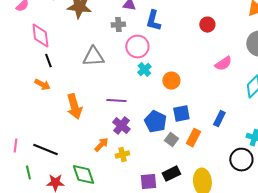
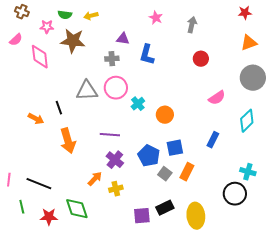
pink diamond: (40, 36) -> (40, 57), moved
pink circle: (137, 47) -> (116, 88), moved
black line: (48, 61) -> (59, 108), moved
blue rectangle: (219, 119) -> (213, 140), moved

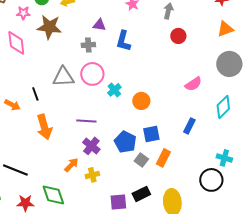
red circle: (201, 59) -> (178, 36), moved

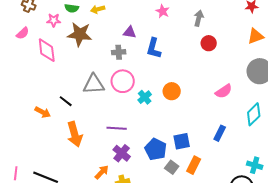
black line: (35, 94) -> (66, 101), turned -32
orange circle: (141, 101) -> (172, 91), moved

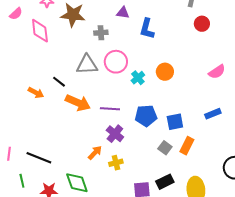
gray cross: (119, 52) -> (101, 33), moved
blue rectangle: (220, 133) -> (213, 114), turned 42
orange arrow: (75, 134) -> (78, 103), moved, turned -50
blue pentagon: (156, 149) -> (146, 116), moved, turned -30

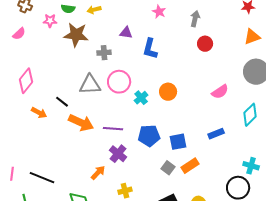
pink diamond: (40, 31) -> (26, 81), moved, turned 45
orange rectangle: (187, 146) -> (190, 166), turned 30
yellow cross: (116, 163) -> (125, 191), moved

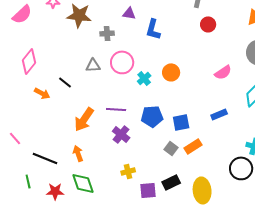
pink semicircle: (19, 34) -> (22, 14), size x1.5
gray triangle: (90, 85) -> (93, 65), size x0.7
orange arrow: (81, 123) -> (84, 119), moved, turned 100
orange arrow: (98, 173) -> (78, 153), moved, turned -63
pink line: (12, 174) -> (15, 138), moved, turned -48

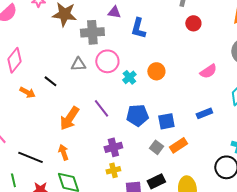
gray cross: (107, 33) -> (92, 32), size x1.6
purple line: (116, 109) -> (101, 108), turned 48
purple cross: (121, 134) -> (113, 147), moved, turned 36

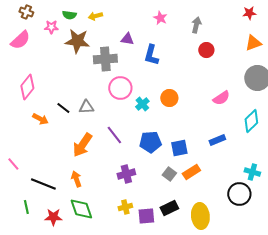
gray triangle: (78, 64) -> (86, 107), moved
yellow cross: (113, 170) -> (125, 207), moved

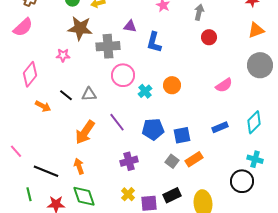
pink star: (51, 27) -> (63, 55), moved
cyan diamond: (251, 121) -> (254, 122), moved
yellow cross: (125, 207) -> (128, 194), turned -32

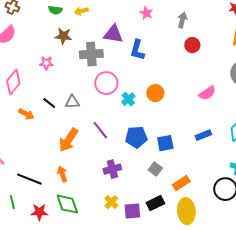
purple triangle: (130, 26) -> (113, 34), size x1.5
brown star: (80, 28) -> (63, 36), size x0.7
orange rectangle: (194, 159) -> (181, 183), moved

